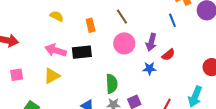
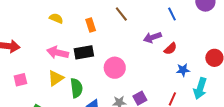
purple arrow: (151, 42) -> (152, 37), turned 60
pink circle: (124, 43) -> (115, 68), moved
blue star: (149, 68) -> (183, 70), moved
green semicircle: (112, 84) -> (76, 88), moved

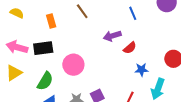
green semicircle: (76, 88) -> (45, 81), moved, turned 36

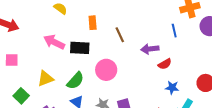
brown line: (82, 11) -> (120, 35), moved
yellow triangle: (14, 73) -> (45, 79), moved

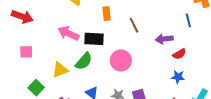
green semicircle: (75, 81) -> (84, 61), moved
blue star: (172, 88) -> (178, 77), moved

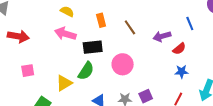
blue line: (188, 20) -> (190, 24), moved
pink arrow: (68, 33) -> (65, 34), moved

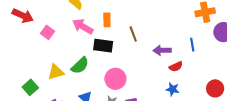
pink arrow: (65, 34) -> (83, 26), moved
black rectangle: (93, 47) -> (103, 46), moved
pink circle: (123, 64) -> (115, 79), moved
pink square: (28, 71) -> (47, 32), moved, turned 32

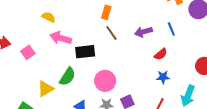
orange rectangle: (107, 20) -> (106, 12), moved, turned 32
pink square: (47, 32) -> (28, 52), turned 32
purple arrow: (162, 50) -> (143, 32), moved

